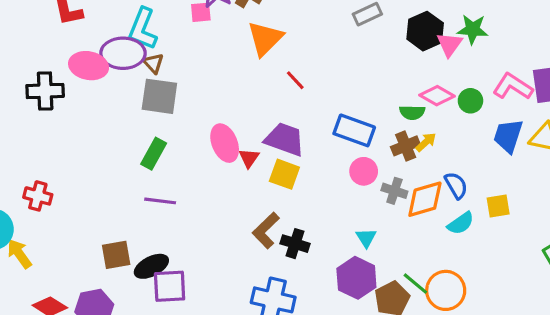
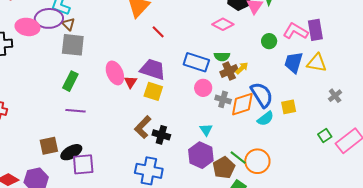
pink diamond: (437, 96) -> (223, 24), moved
green semicircle: (412, 112) -> (222, 56), moved
blue semicircle: (456, 185) -> (262, 95), size x1.5

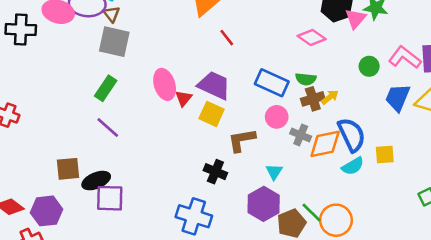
purple line: (75, 111) -> (108, 128), turned 30
brown L-shape: (143, 127) -> (242, 140), moved, turned 30

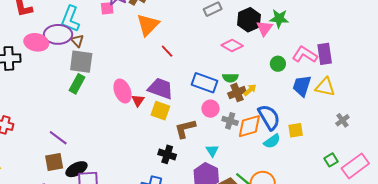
green rectangle: (106, 88) -> (77, 84), moved
purple line: (108, 128) -> (58, 138), moved

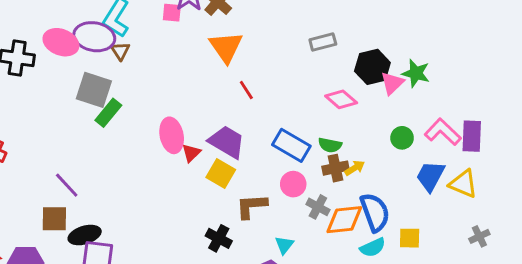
orange triangle: (148, 25) -> (226, 47), turned -30
gray square: (81, 62) -> (94, 90), moved

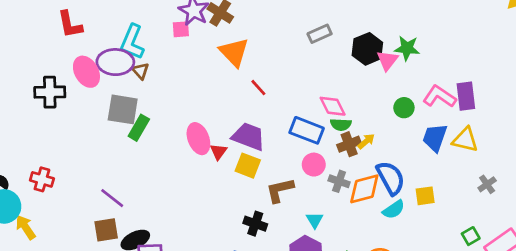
pink ellipse: (61, 42) -> (86, 72), turned 48
pink diamond: (341, 99) -> (333, 106), moved, turned 32

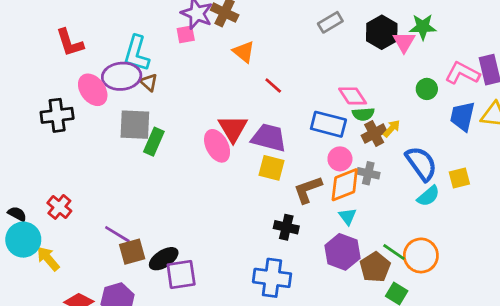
orange triangle: (234, 52) -> (244, 52), size x0.7
red triangle: (218, 152) -> (233, 128), moved, size x1.6
red cross: (42, 179) -> (59, 207), turned 30
orange diamond: (364, 189) -> (345, 185), moved
purple line: (112, 198) -> (117, 234), moved

